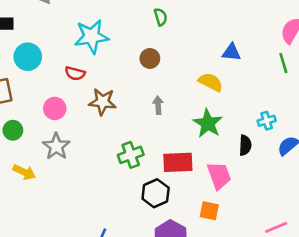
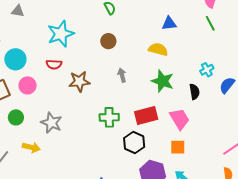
pink circle: (55, 108) -> (28, 85), moved
green cross: (131, 155) -> (109, 117), turned 30

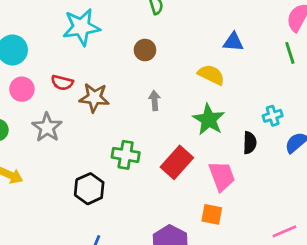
red semicircle: (54, 64) -> (62, 83), moved
red rectangle: (146, 115) -> (177, 162), turned -45
gray star: (51, 123) -> (47, 127), moved
black hexagon: (134, 142) -> (89, 189), moved

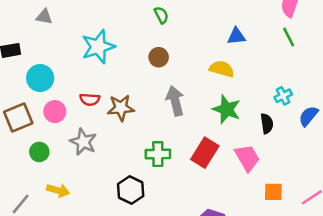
gray arrow: (155, 100) -> (175, 101), size x1.6
orange square: (212, 214) -> (273, 192), moved

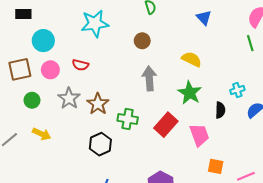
blue triangle: (236, 36) -> (204, 18), moved, turned 42
brown star: (121, 108) -> (98, 104), moved, turned 30

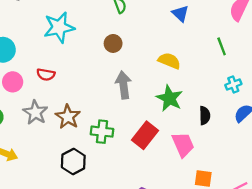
green line: (250, 43) -> (222, 46), moved
cyan cross: (237, 90) -> (233, 84), moved

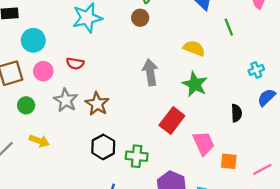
brown circle: (113, 43) -> (140, 18), moved
green line: (222, 46) -> (229, 27), moved
black semicircle: (205, 116) -> (236, 113), moved
green cross: (102, 132) -> (137, 156), moved
pink trapezoid: (183, 145) -> (204, 143), moved

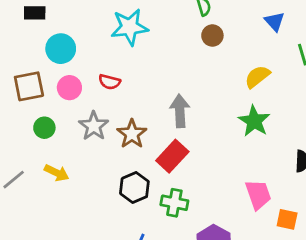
brown circle: (140, 18) -> (212, 35), moved
yellow semicircle: (194, 48) -> (257, 77), turned -65
gray arrow: (150, 72) -> (180, 111), moved
red rectangle: (172, 120) -> (172, 156), moved

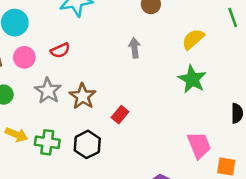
red semicircle: (109, 82) -> (60, 50), turned -36
gray arrow: (180, 111) -> (135, 48), moved, size x0.7
red rectangle: (172, 156) -> (120, 115), size x0.6
green cross: (174, 203) -> (47, 142), moved

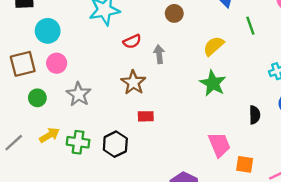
red semicircle: (60, 50) -> (132, 41), moved
brown star: (83, 96) -> (133, 82), moved
red rectangle: (120, 115) -> (146, 116), turned 49
yellow arrow: (16, 135) -> (49, 135), turned -54

